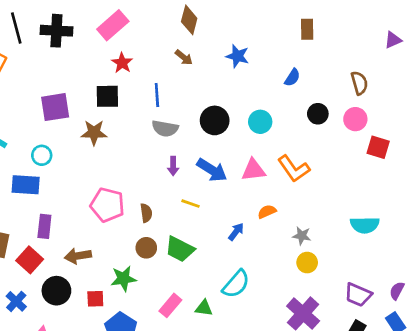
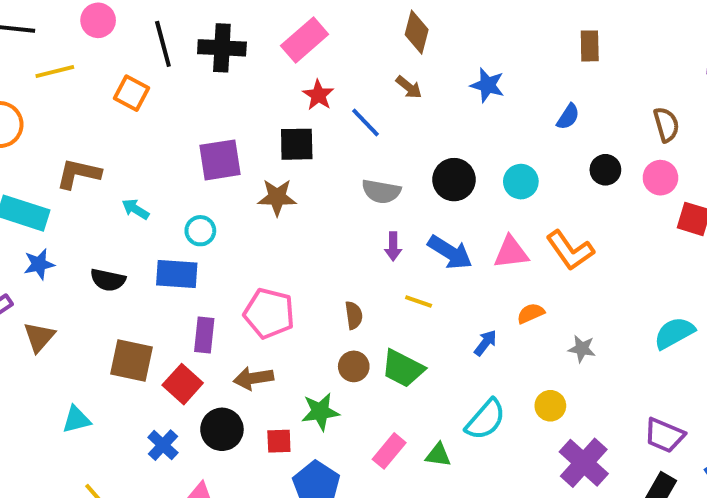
blue line: (157, 95) -> (366, 123), moved, turned -40
pink pentagon: (107, 205) -> (269, 313), moved
cyan semicircle: (365, 225) -> (674, 333), turned 152
yellow circle: (307, 263) -> (550, 406), moved

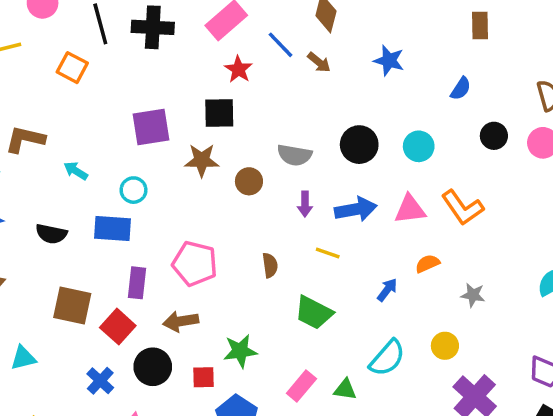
blue line: (366, 123) -> (280, 45), moved
blue arrow: (450, 252) -> (356, 209), turned -42
brown circle: (354, 366) -> (249, 181), moved

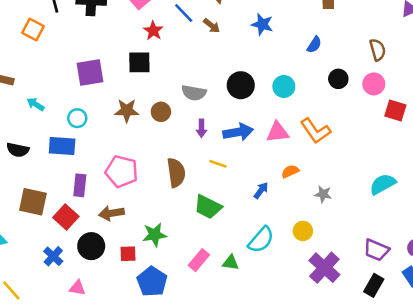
brown star: (202, 160) -> (127, 111), moved
brown semicircle: (270, 265) -> (176, 173), size x1.6

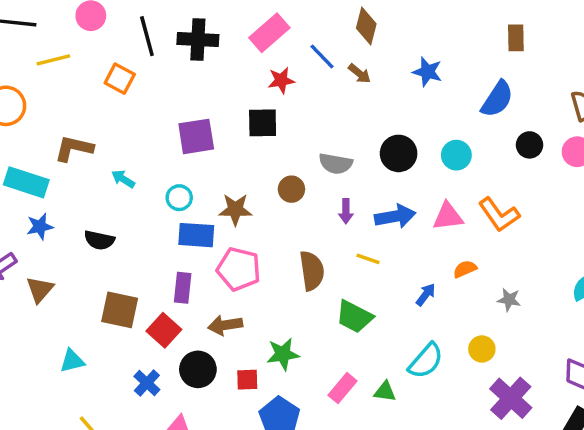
red star: (153, 31) -> (281, 80), turned 30
blue semicircle: (314, 45) -> (497, 99), size x1.6
brown star: (127, 111) -> (235, 210), moved
blue rectangle: (62, 146) -> (196, 235), moved

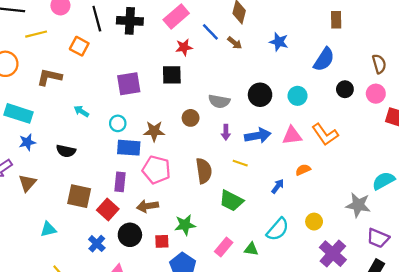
brown L-shape: (74, 148) -> (49, 77), moved
gray star: (509, 300) -> (358, 205), moved, size x1.6

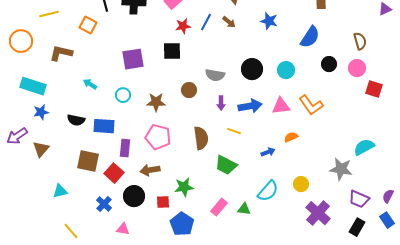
blue line: (210, 32) -> (206, 22), moved, turned 72
blue rectangle: (129, 148) -> (104, 126), moved
blue arrow: (278, 186) -> (268, 152), turned 32

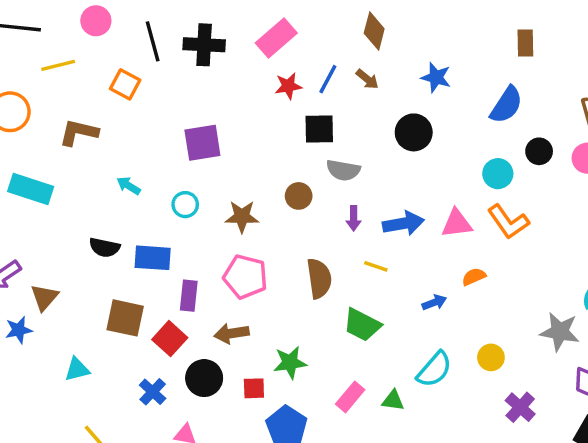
black square: (172, 51) -> (319, 129), moved
black circle: (252, 69) -> (414, 132), moved
cyan circle: (286, 70) -> (498, 174), moved
blue star: (41, 112) -> (19, 330), moved
purple cross: (318, 213) -> (520, 407), size x0.7

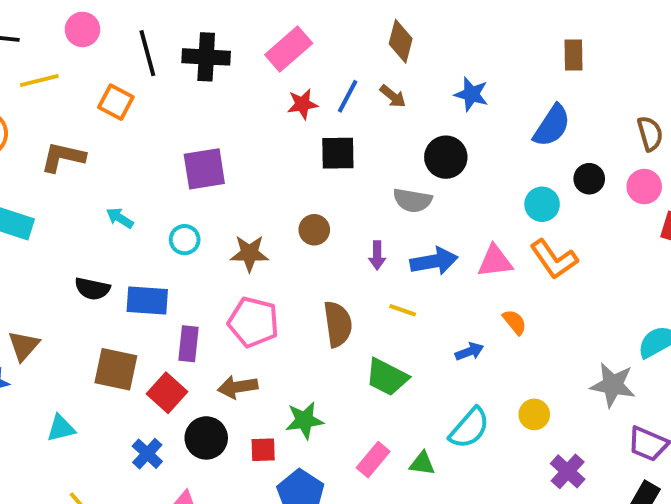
gray semicircle: (343, 170) -> (412, 200), moved
orange semicircle: (474, 277) -> (515, 322), turned 75

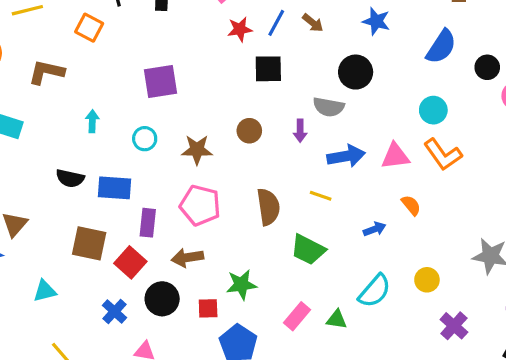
black circle: (589, 179) -> (487, 67), moved
cyan arrow: (120, 218) -> (92, 121), turned 60
purple arrow: (377, 255) -> (300, 131), moved

